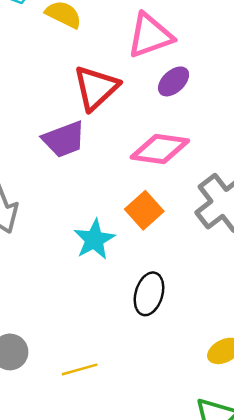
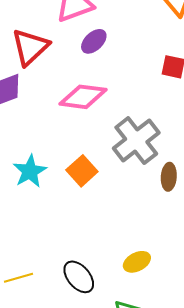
orange square: (144, 210) -> (82, 171), moved
black ellipse: (149, 294) -> (79, 277), moved, turned -56

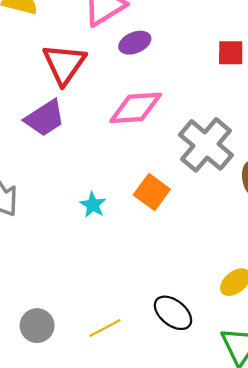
purple ellipse: (94, 41) -> (135, 43), turned 32
cyan star: (30, 171) -> (93, 205), size x0.7

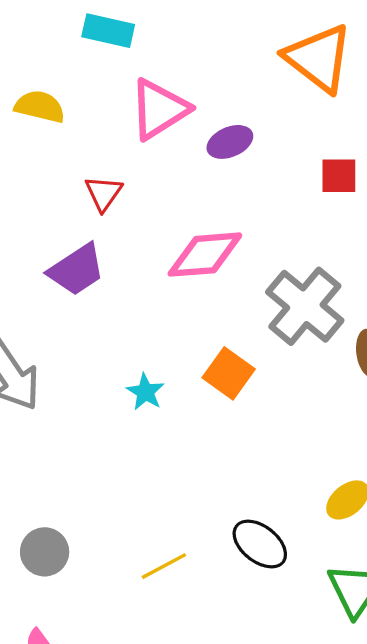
purple ellipse: (135, 43) -> (230, 142), moved
red triangle: (64, 64) -> (104, 193), size x0.6
gray circle: (37, 326) -> (45, 552), moved

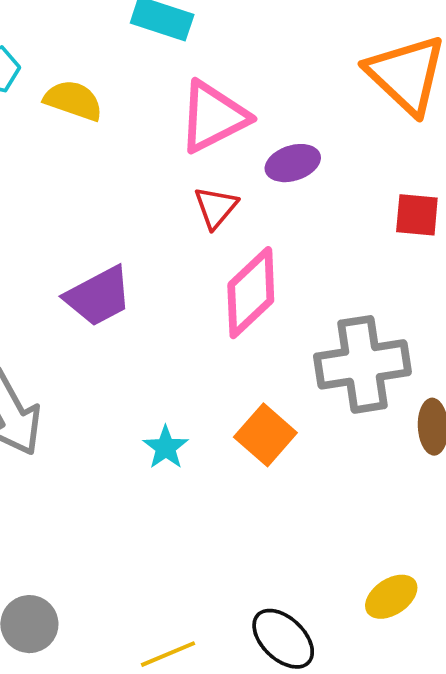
red triangle: (104, 193) -> (216, 207), moved
pink diamond: (205, 255) -> (251, 293), turned -44
gray cross: (305, 306) -> (362, 364), turned 36

